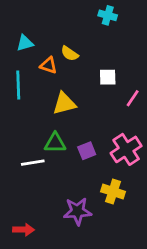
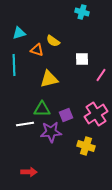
purple star: (77, 211) -> (51, 132), moved
red arrow: (24, 230) -> (29, 172), moved

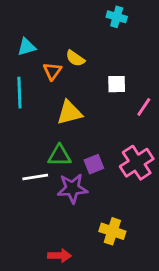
orange triangle: (37, 50) -> (52, 71), turned 48
yellow cross: (86, 146) -> (112, 231), moved
red arrow: (29, 172) -> (59, 256), moved

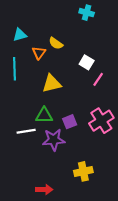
white square: (117, 84) -> (87, 62), turned 32
pink line: (144, 107) -> (98, 79), moved
yellow cross: (112, 231) -> (83, 171), turned -30

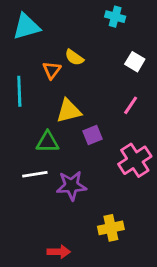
cyan triangle: (20, 35) -> (26, 26), moved, size x1.5
white square: (87, 62) -> (135, 62), moved
green triangle: (44, 115) -> (48, 142), moved
purple square: (70, 122) -> (93, 135), moved

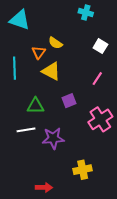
cyan triangle: (26, 26) -> (20, 20), turned 35
yellow triangle: (69, 111) -> (51, 71), moved, turned 42

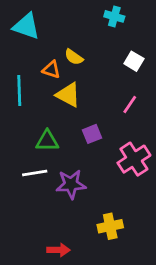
orange triangle: (39, 52) -> (51, 70), turned -48

